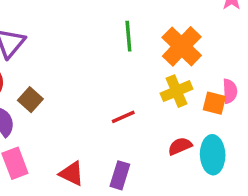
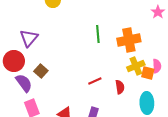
orange cross: (182, 46) -> (129, 40), turned 35
yellow cross: (177, 91) -> (136, 66), moved
red semicircle: (180, 146) -> (120, 87), moved, turned 104

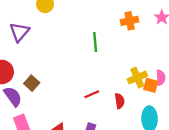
purple triangle: (29, 38) -> (19, 32), moved
orange cross: (129, 40) -> (130, 21), moved, size x0.7

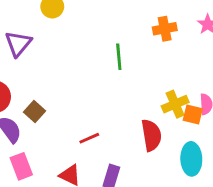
red line: (92, 94) -> (89, 138), moved
red semicircle: (120, 101) -> (151, 135), size x1.5

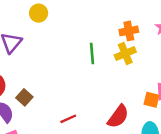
yellow cross: (175, 104) -> (125, 53), moved
red semicircle: (151, 135) -> (118, 116), turned 45

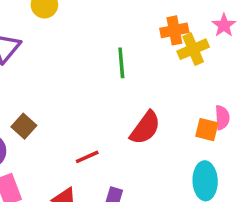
yellow cross: (125, 53) -> (193, 49), moved
red semicircle: (118, 116) -> (145, 128), moved

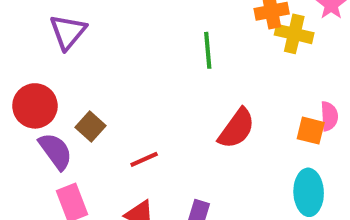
yellow cross: (193, 49) -> (294, 34), turned 36
red line: (87, 157) -> (144, 159), moved

